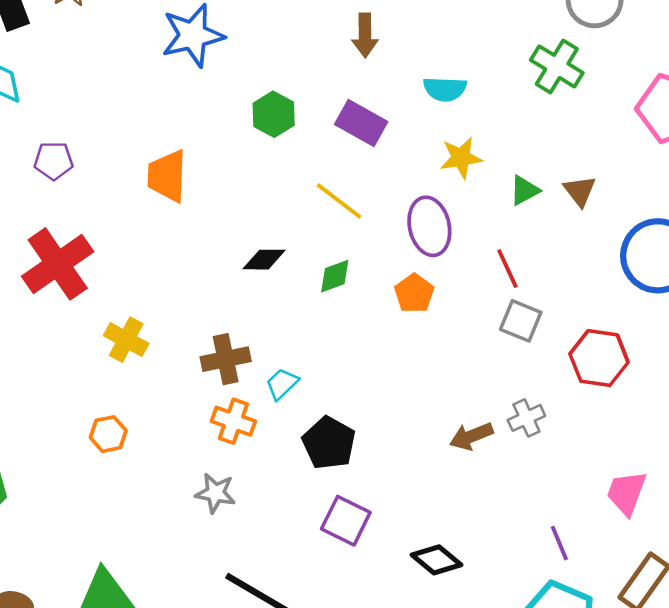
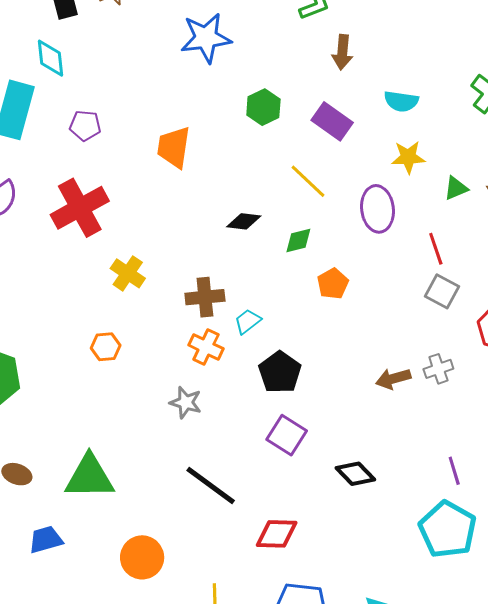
orange pentagon: (414, 293) -> (333, 284), moved

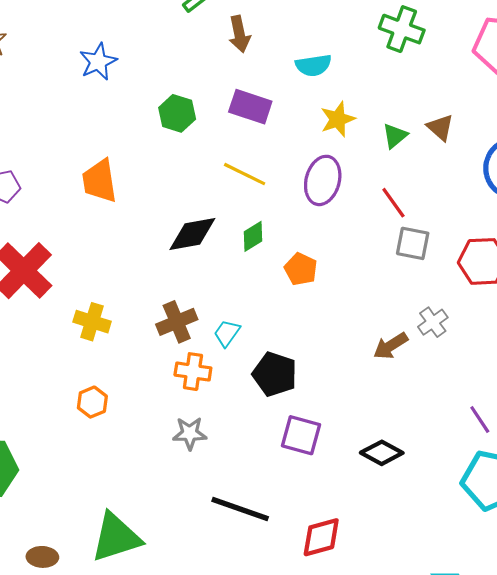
blue star: (206, 38) -> (98, 62), size x0.7
purple ellipse: (377, 209) -> (323, 180), turned 39
black diamond: (244, 221) -> (192, 234), size x1.4

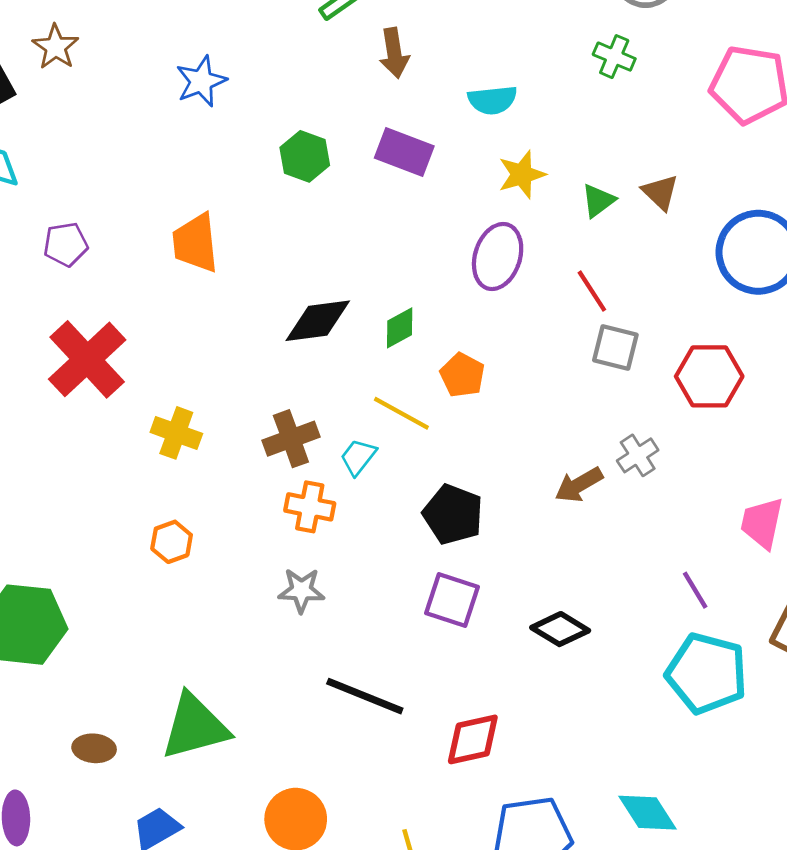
green cross: (402, 29) -> (614, 57), size x0.7
yellow line: (245, 174) -> (401, 413), moved
black pentagon: (275, 374) -> (453, 514), moved

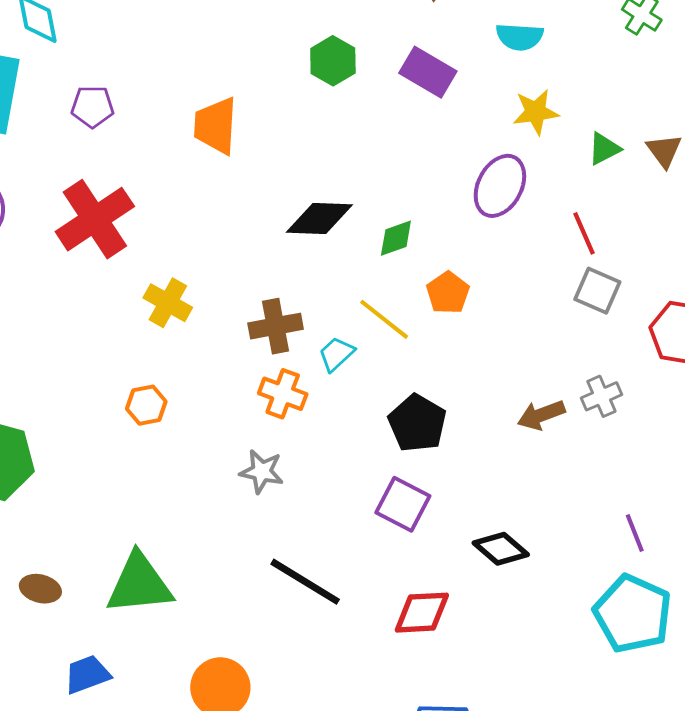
red diamond: (473, 739) -> (422, 613), moved

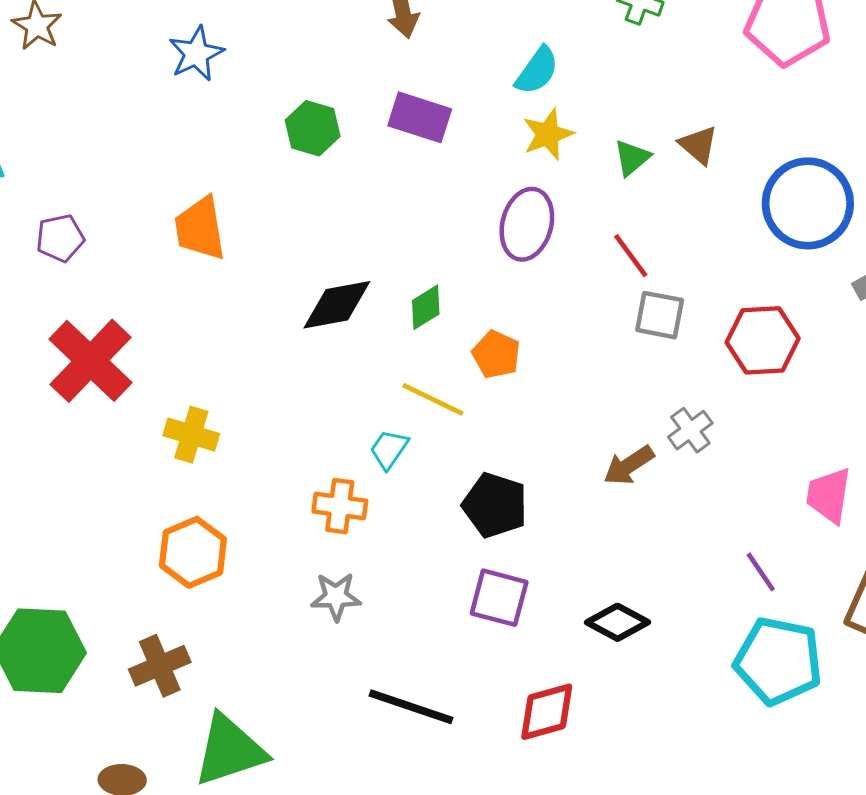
cyan semicircle: (520, 37) -> (537, 71), moved, turned -45
brown cross: (276, 326) -> (160, 666), moved
orange hexagon: (146, 405) -> (193, 552), size x1.5

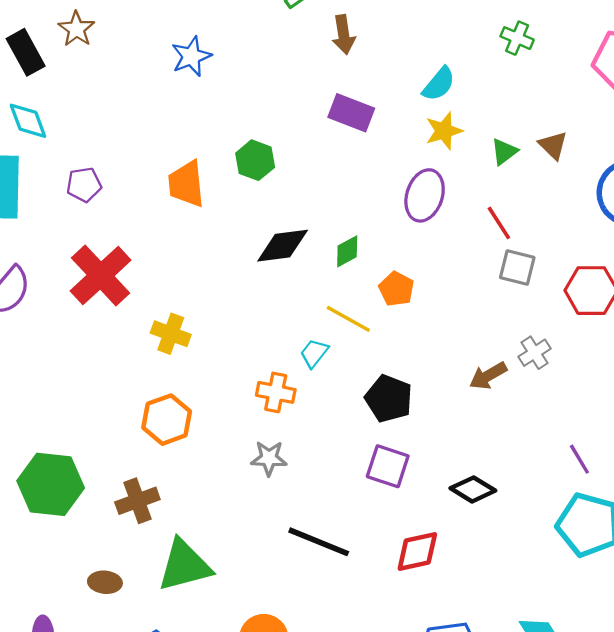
green hexagon: (313, 128) -> (255, 160), moved

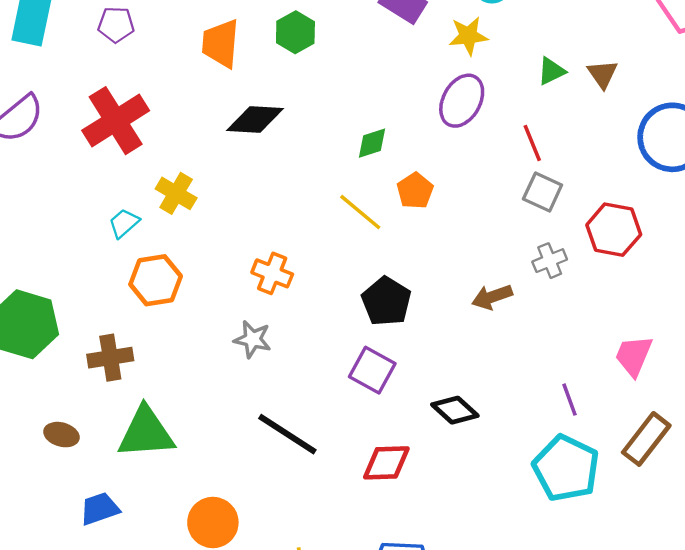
yellow star: (444, 131) -> (468, 36), moved
black diamond: (283, 246) -> (255, 119), moved
cyan trapezoid: (314, 353) -> (124, 223), moved
gray cross: (535, 353) -> (550, 261), moved

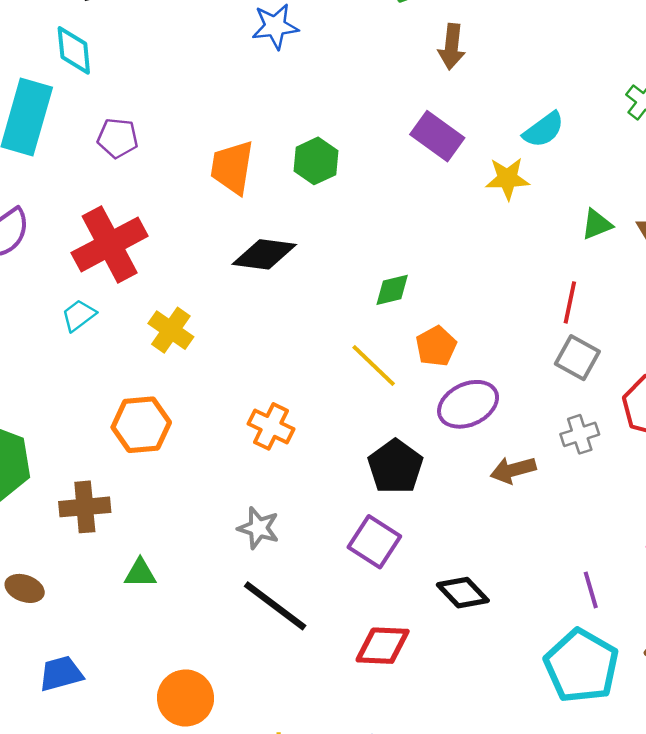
purple ellipse: (462, 101) -> (468, 404), moved, turned 32
red line: (532, 143) -> (570, 302), turned 30
cyan trapezoid: (124, 223) -> (79, 315), moved
gray star: (253, 339) -> (259, 528), moved
green triangle: (146, 433) -> (140, 573), moved, size x0.5

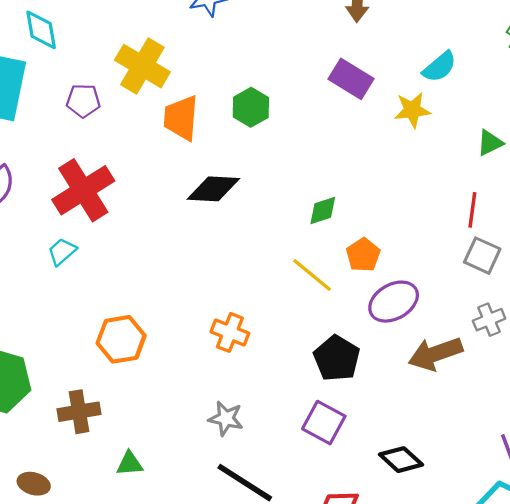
yellow cross: (171, 330) -> (142, 66), moved, size x1.4
brown arrow: (513, 470) -> (435, 354), size x1.4

